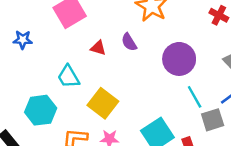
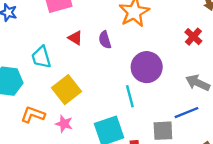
cyan line: (195, 97) -> (130, 96), moved

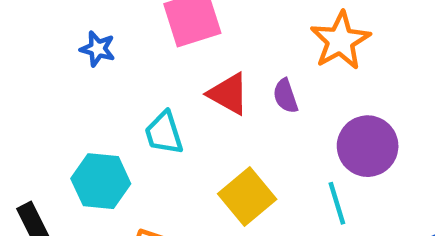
red triangle: (75, 38) -> (228, 94), size x1.5
yellow square: (66, 90) -> (247, 196), moved

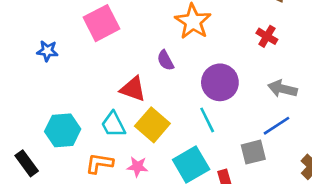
red triangle: (228, 94) -> (133, 89), moved
cyan trapezoid: (164, 133) -> (113, 124), moved

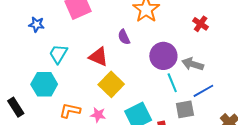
gray arrow: (283, 89) -> (193, 64), moved
cyan line: (207, 120) -> (172, 83), moved
cyan trapezoid: (113, 124) -> (58, 54), moved, turned 55

